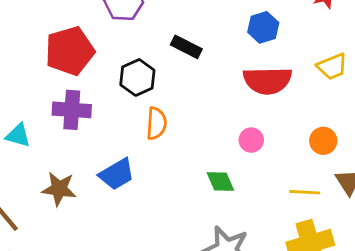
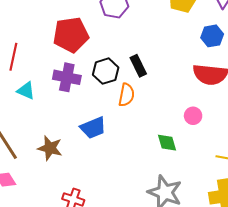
black rectangle: (186, 47) -> (138, 66), moved, turned 30
black hexagon: (137, 77) -> (106, 71), moved
brown star: (59, 189) -> (50, 148), moved

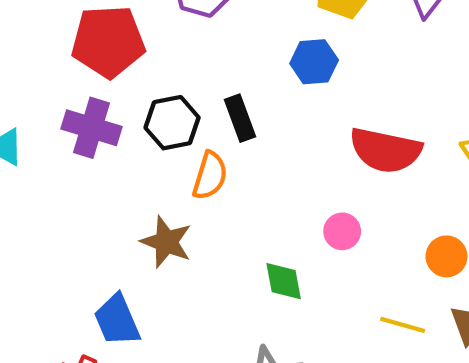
blue hexagon: (212, 36) -> (314, 62), moved
blue trapezoid: (93, 128) -> (117, 320), moved, turned 84
brown star: (50, 148) -> (166, 242), moved

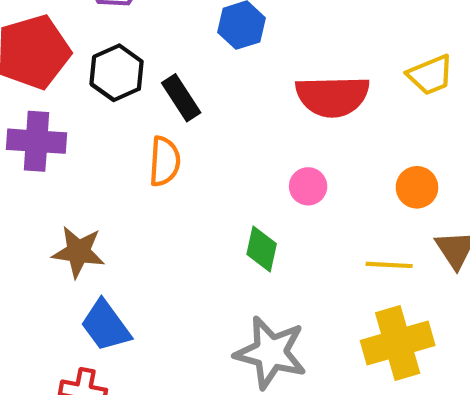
black hexagon: (172, 123) -> (117, 73), moved
brown star: (166, 242) -> (78, 252), moved
green diamond: (284, 281) -> (262, 249), turned 36

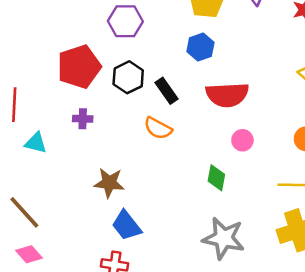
red semicircle: (332, 96) -> (227, 95), moved
purple cross: (37, 141) -> (83, 119), size x0.6
orange semicircle: (165, 161) -> (158, 128), turned 116

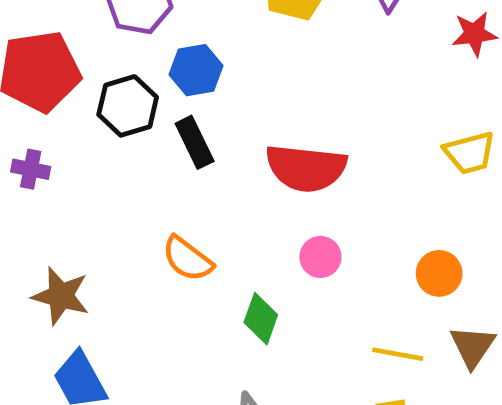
blue hexagon: (200, 47) -> (196, 70), moved
orange semicircle: (158, 128) -> (187, 259), moved

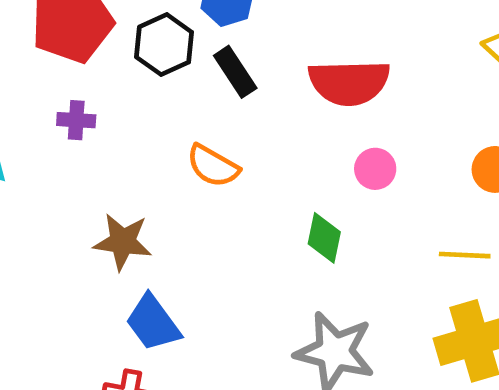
orange semicircle: (187, 259) -> (213, 166), moved

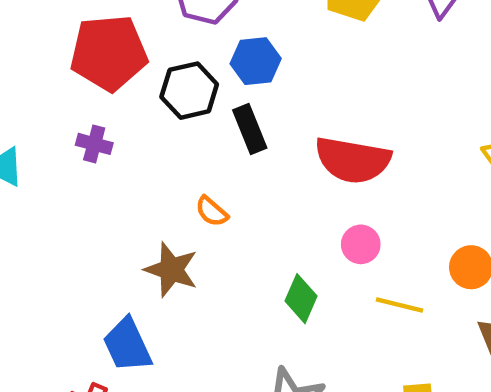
orange semicircle: (213, 166) -> (212, 211), size x0.7
brown star: (123, 242) -> (171, 270), moved
yellow line: (465, 255) -> (399, 305), moved

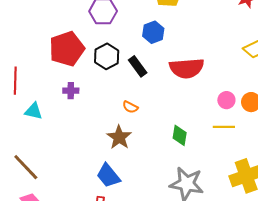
blue hexagon: (256, 61) -> (153, 32), moved
pink circle: (361, 244) -> (226, 100), moved
brown star: (171, 270) -> (119, 137), turned 30

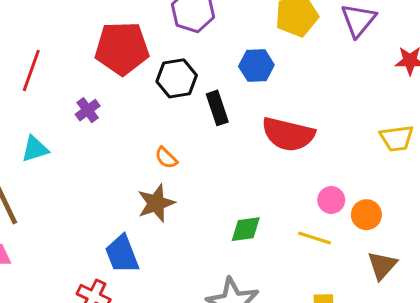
purple cross: (71, 91) -> (88, 110), moved, turned 35
orange semicircle: (130, 107) -> (166, 158), moved
cyan triangle: (34, 111) -> (35, 149), moved, turned -48
green diamond: (180, 135) -> (246, 229), turned 55

